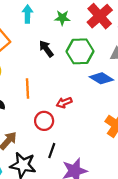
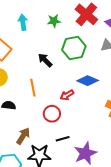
black arrow: (46, 49) -> (45, 60), moved
blue diamond: (101, 78) -> (88, 81), moved
black line: (52, 151) -> (63, 139), turned 64

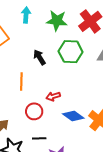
green star: (54, 21) -> (57, 21), size x1.5
blue diamond: (88, 81) -> (73, 116), moved

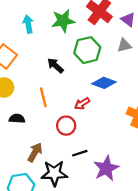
blue diamond: (73, 116) -> (104, 83), moved

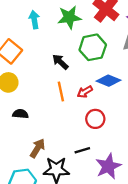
orange line: (43, 97) -> (61, 91), moved
red arrow: (82, 104) -> (85, 92), moved
red circle: (66, 126) -> (95, 119), moved

